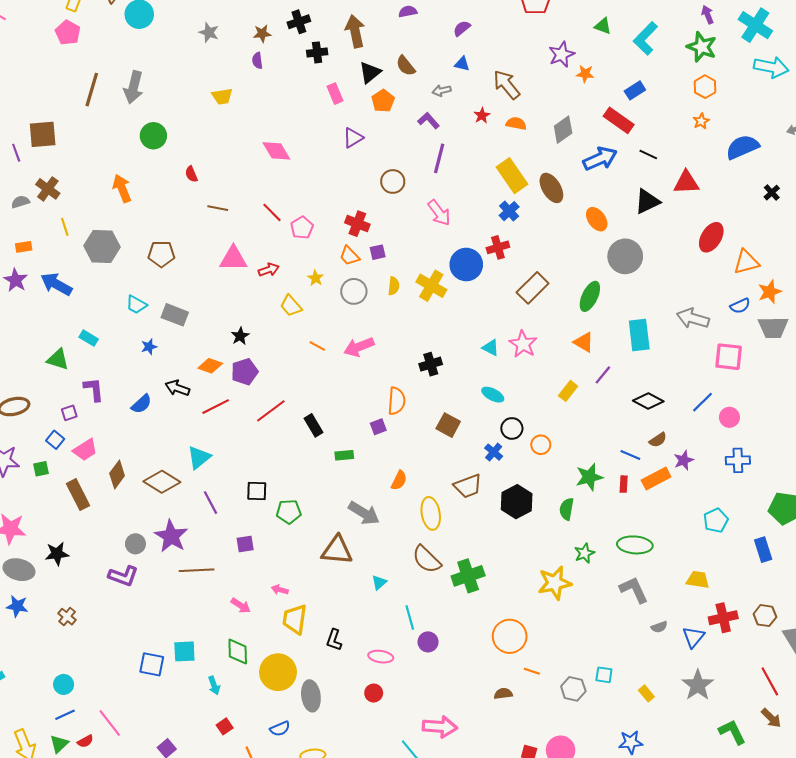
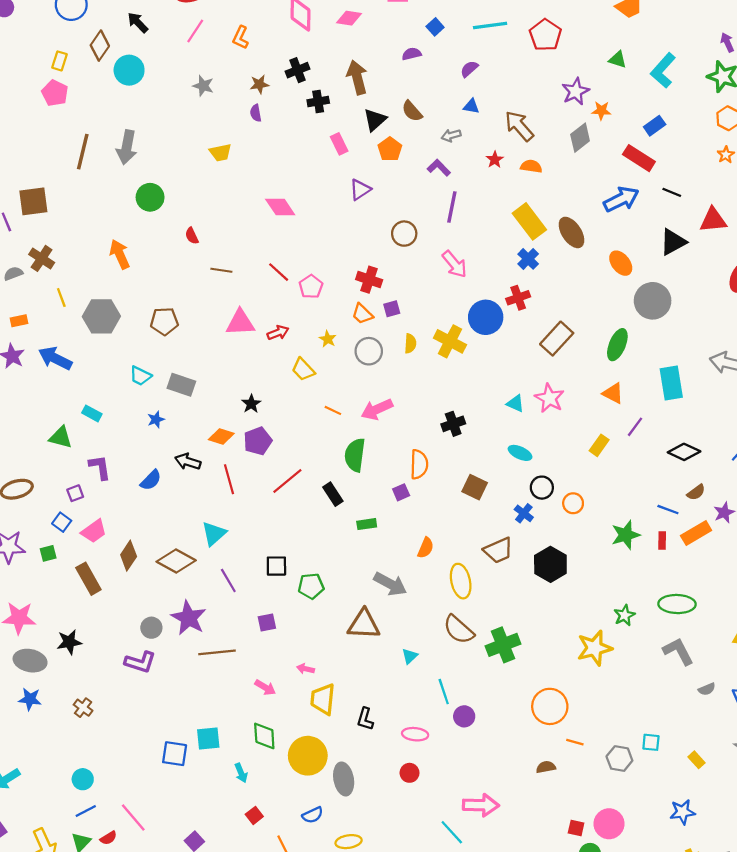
gray diamond: (563, 130) -> (580, 138), moved
red line: (216, 407) -> (229, 479), turned -76
green semicircle: (567, 509) -> (355, 455), moved, size x1.4

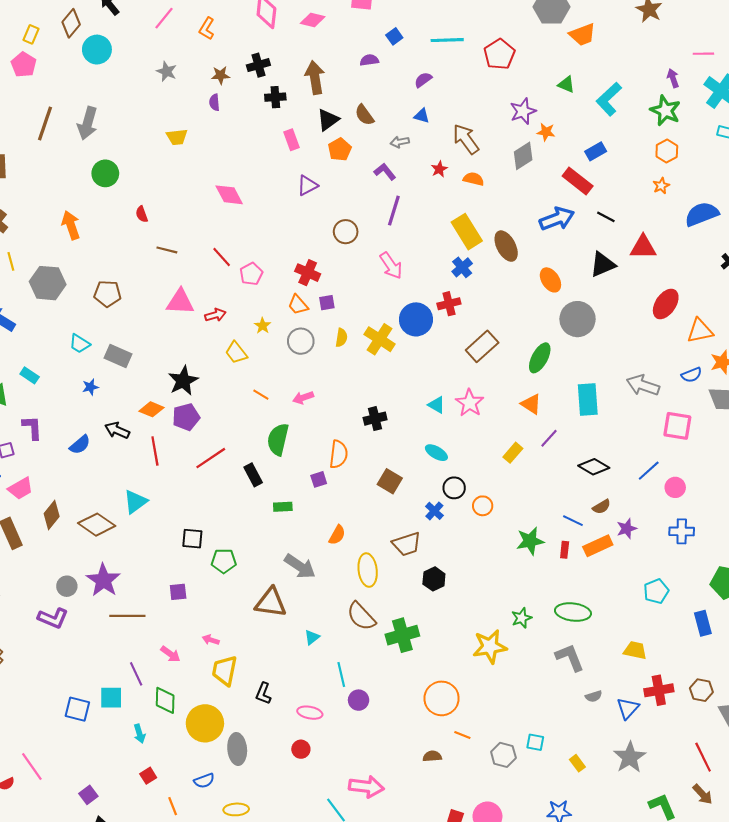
black star: (251, 404) -> (183, 381), size x1.6
pink arrow: (377, 409) -> (303, 398), size x0.7
black hexagon: (550, 564) -> (434, 579), moved, size x0.7
purple line: (228, 581) -> (136, 674), moved

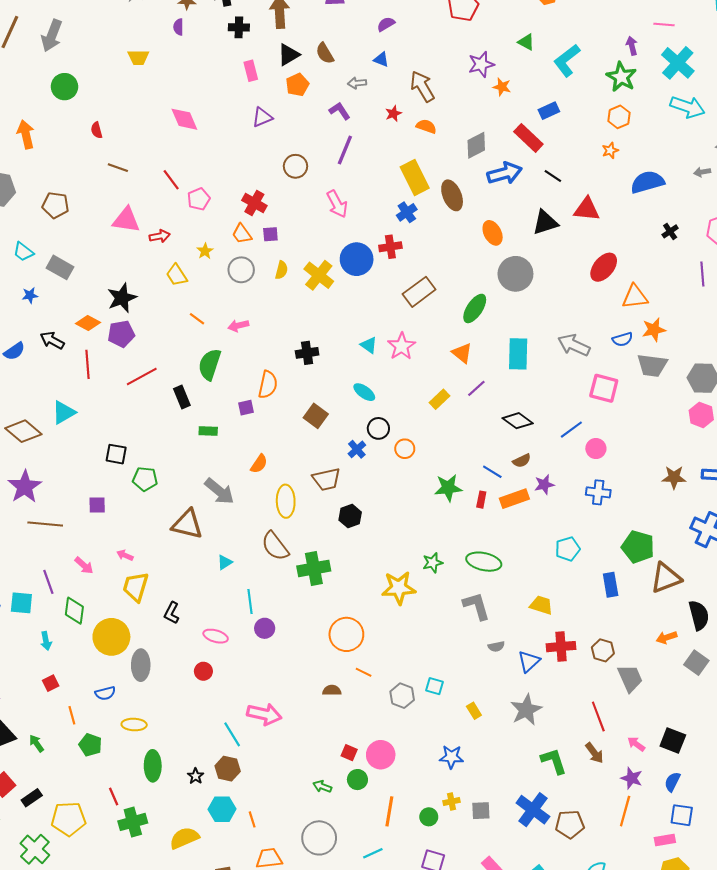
gray diamond: (523, 156) -> (476, 145), moved

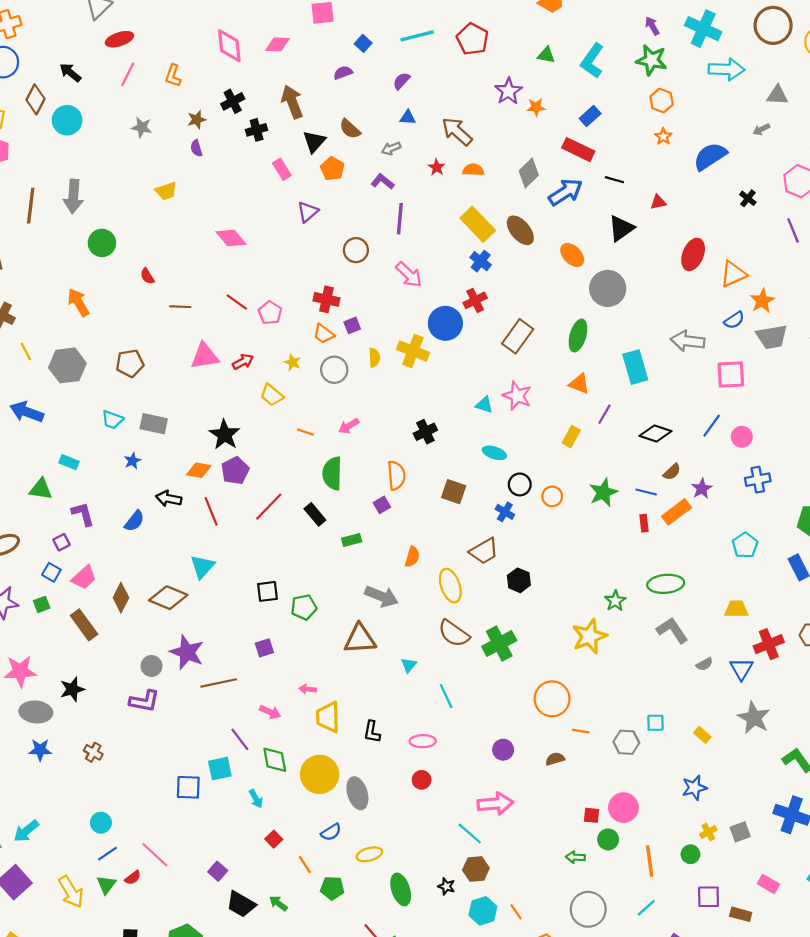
red triangle: (587, 209) -> (658, 202), size x0.6
green star: (448, 488) -> (603, 493), moved
purple circle: (265, 628) -> (503, 750), moved

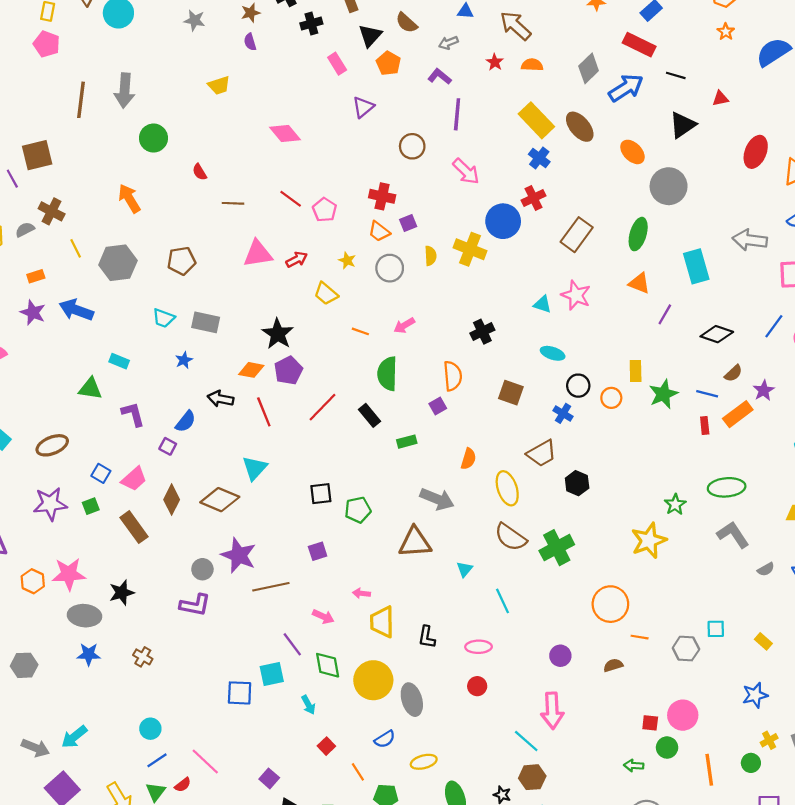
yellow rectangle: (571, 437) -> (636, 371), moved, turned -30
purple square: (61, 542) -> (168, 446), moved, turned -35
pink arrow: (495, 804) -> (552, 711), turned 92

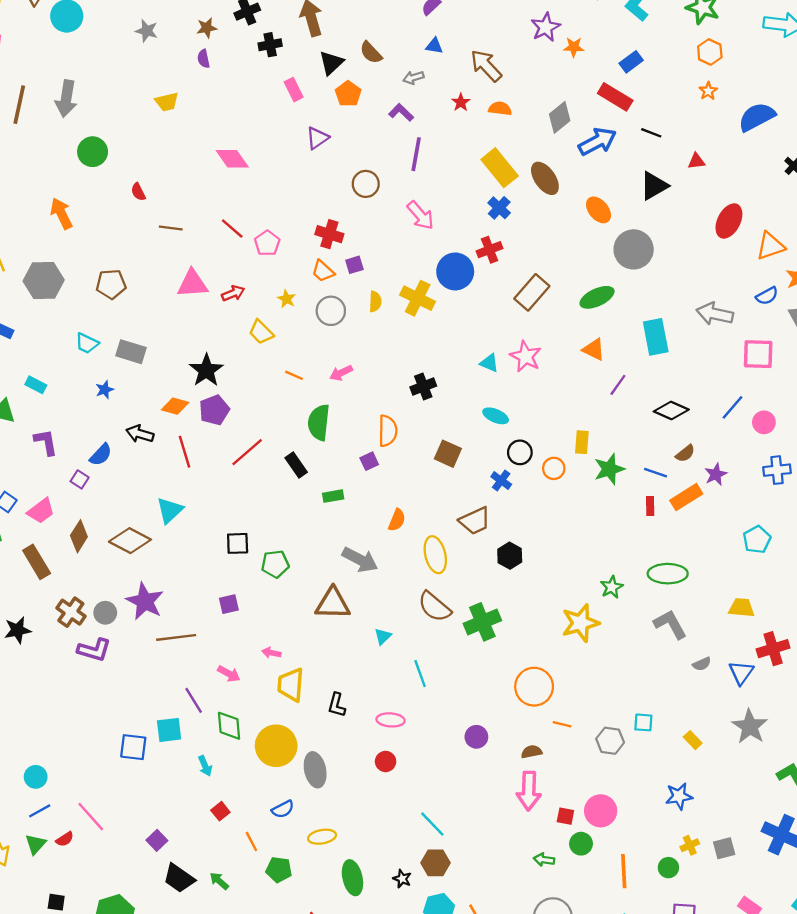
green ellipse: (638, 234) -> (597, 297), turned 44
brown cross: (143, 657) -> (71, 612), moved, size x1.4
pink arrow: (552, 711) -> (529, 791), moved

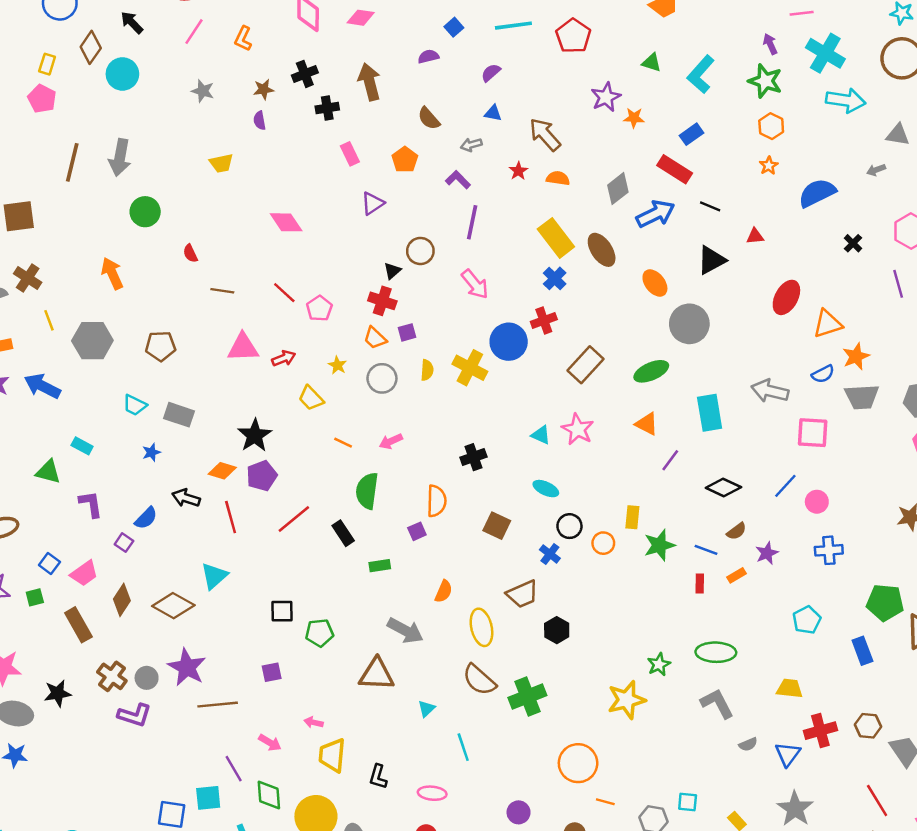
black triangle: (331, 63) -> (392, 271), moved, size x0.7
orange rectangle: (686, 497) -> (736, 575), size x0.6

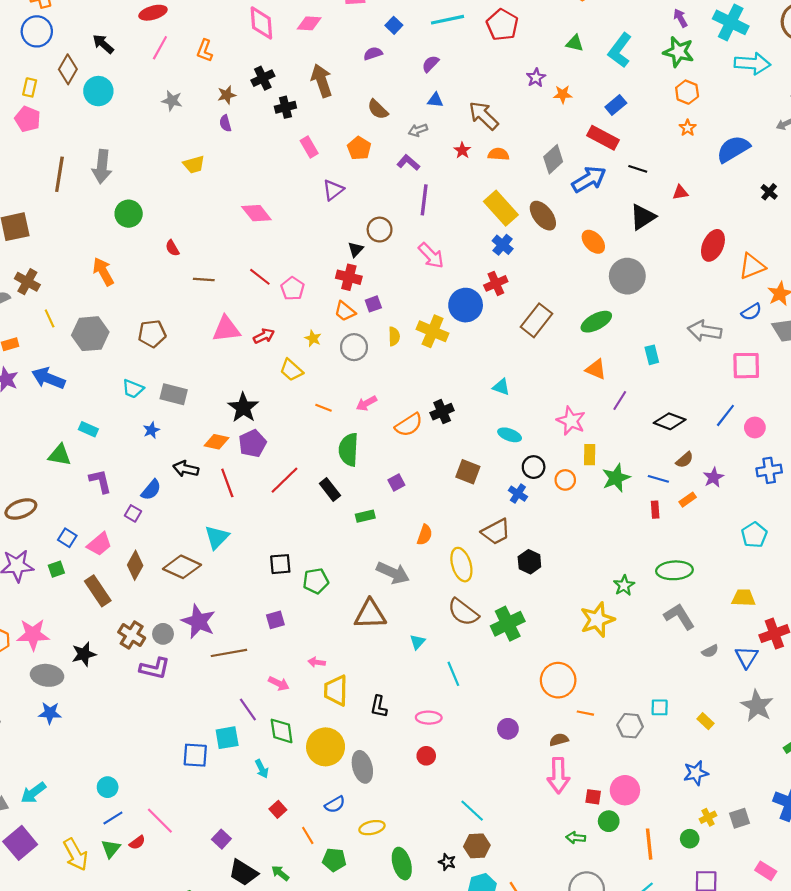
purple star: (606, 97) -> (536, 78), size x0.7
cyan rectangle: (710, 413) -> (652, 355), size x0.6
pink star: (578, 429) -> (571, 421), moved
orange semicircle: (436, 501) -> (409, 425), moved, turned 60

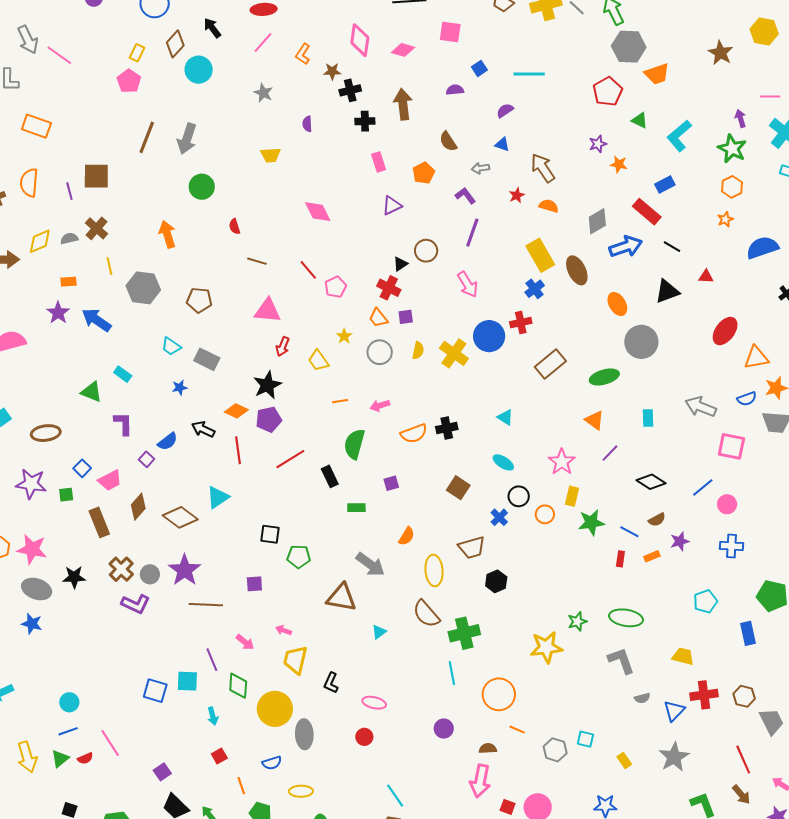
red pentagon: (502, 25) -> (608, 92), moved
brown star: (227, 95) -> (332, 71), moved
red arrow: (264, 336) -> (283, 347), moved, turned 126
orange line: (324, 408) -> (340, 401), turned -42
cyan line: (453, 674) -> (452, 673), moved

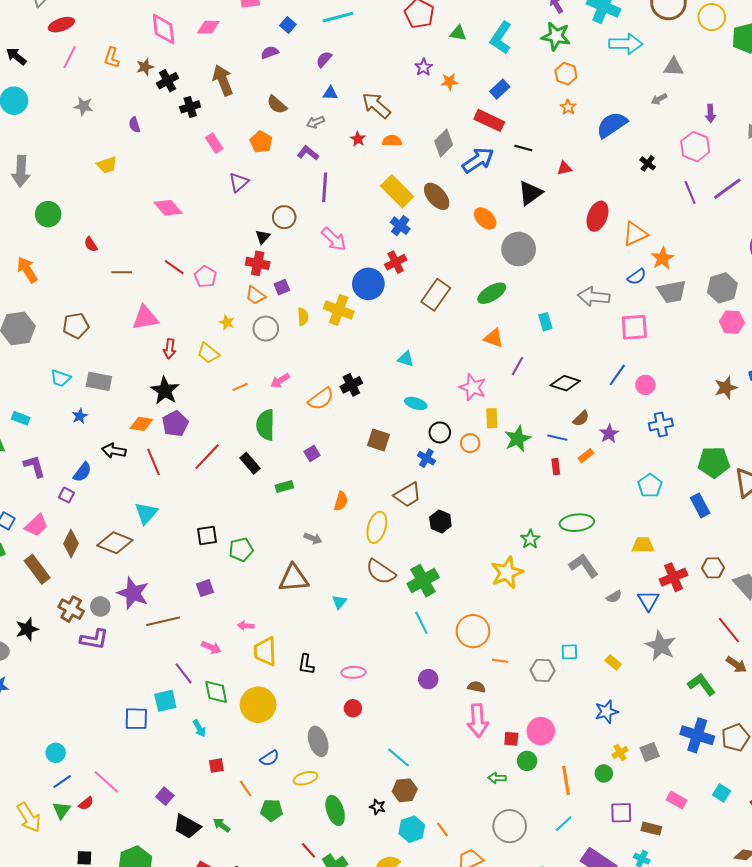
gray arrow: (370, 564) -> (313, 538), size x0.6
yellow ellipse: (434, 570) -> (377, 527), turned 36
gray ellipse: (304, 734) -> (318, 741), moved
brown semicircle: (488, 748) -> (477, 687), turned 30
red square: (219, 756) -> (216, 766), turned 35

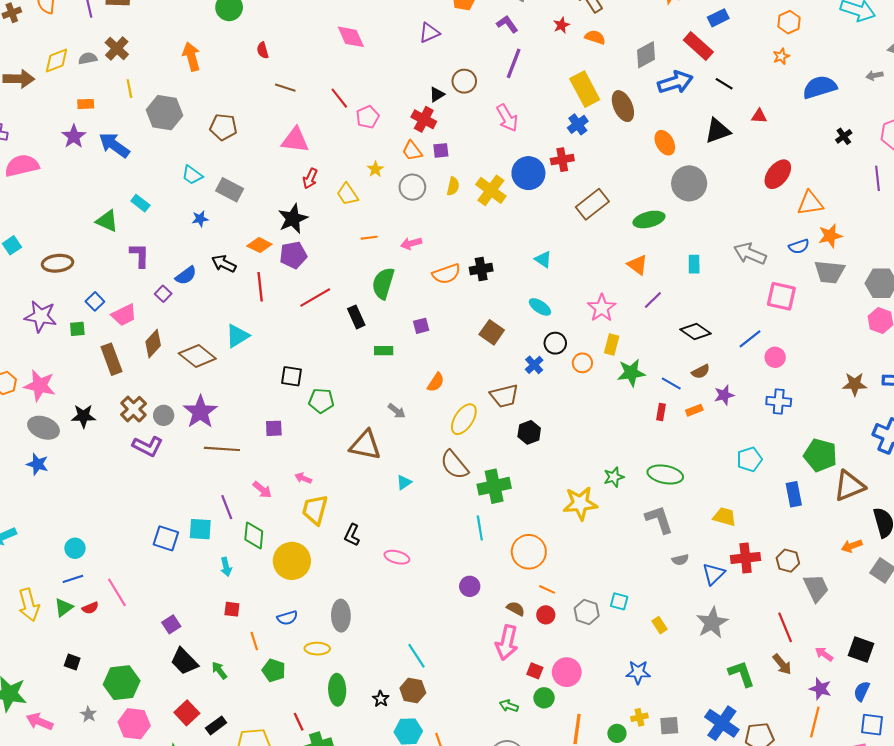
red circle: (353, 708) -> (546, 615), moved

